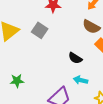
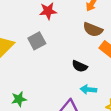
gray square: (40, 30) -> (37, 41), turned 35

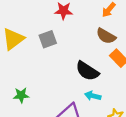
black semicircle: (80, 66) -> (87, 71), size x1.5

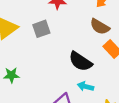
green star: (21, 95) -> (11, 75), moved

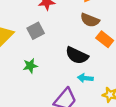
green star: (11, 75) -> (30, 66), moved

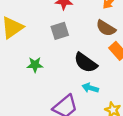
gray square: (36, 31) -> (60, 31), moved

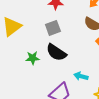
black semicircle: (86, 63) -> (56, 52), moved

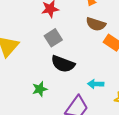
green star: (33, 58) -> (40, 89), moved

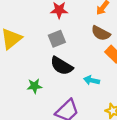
cyan arrow: (96, 84) -> (92, 80), moved

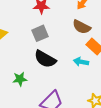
cyan arrow: (92, 80) -> (81, 62), moved

